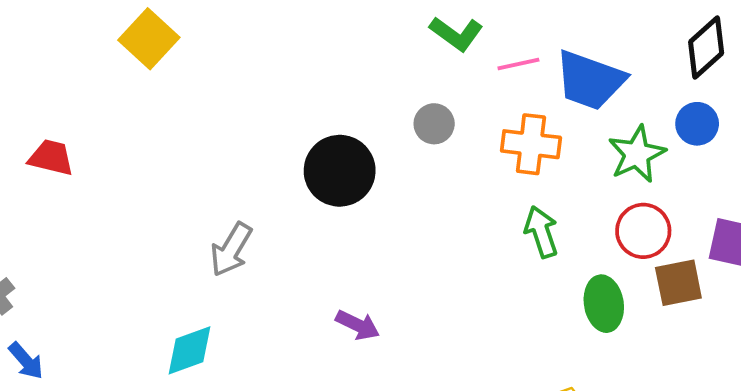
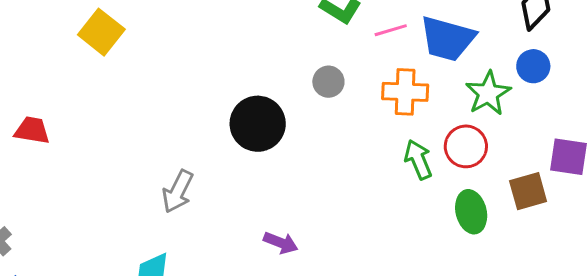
red circle: (643, 231) -> (466, 146), moved

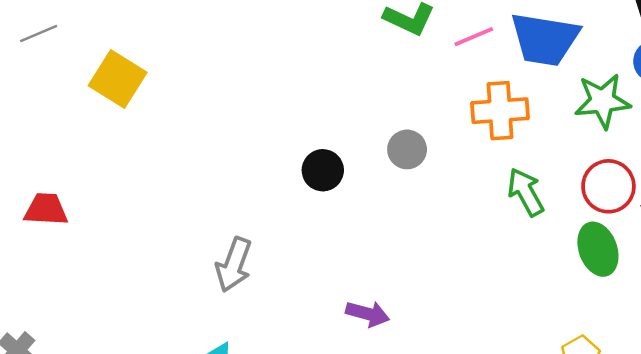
gray circle: (328, 82) -> (407, 149), moved
green star: (488, 93) -> (602, 101), turned 30
black circle: (258, 124) -> (323, 170), size x0.6
red circle: (466, 146) -> (608, 186), moved

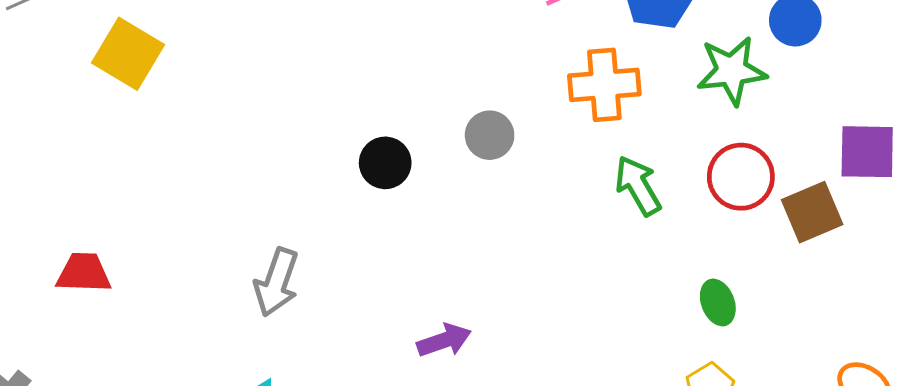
red trapezoid: (46, 209) -> (84, 273), moved
green ellipse: (598, 249) -> (718, 302), moved, size x0.7
purple arrow: (368, 314) -> (444, 340), turned -33

